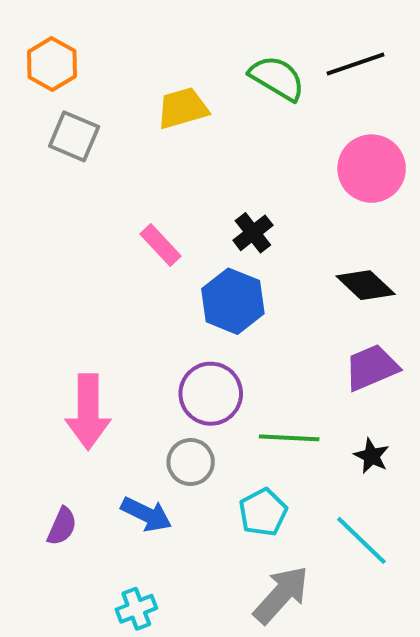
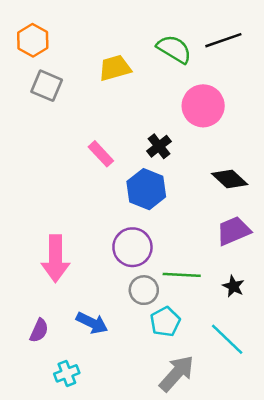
pink circle: (372, 169) -> (203, 106), moved
gray circle: (191, 462) -> (144, 290), moved
cyan cross: (136, 609) -> (67, 373), moved

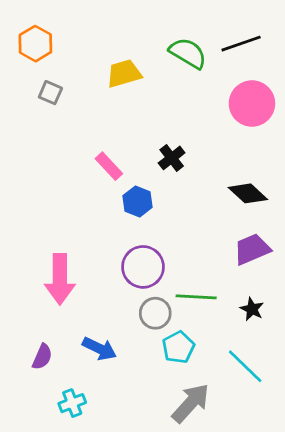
gray square: (47, 86) -> (50, 93), size x0.7
pink circle: (203, 106) -> (252, 104), moved
blue hexagon: (146, 189) -> (138, 202), moved, size x0.7

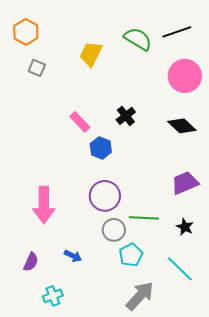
yellow trapezoid: (124, 74) -> (91, 54), turned -48
black diamond: (248, 193) -> (182, 126), moved
blue arrow: (99, 349) -> (73, 256), size x0.7

